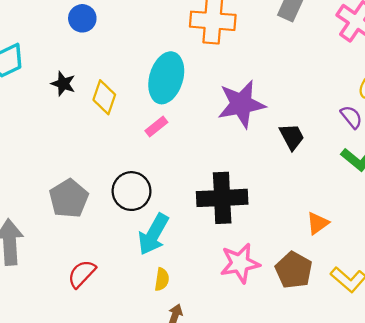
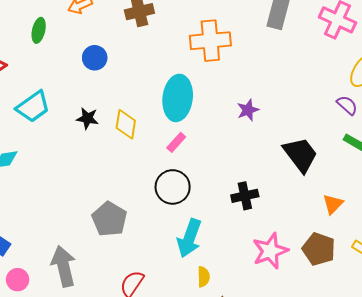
purple star: (241, 104) -> (248, 110), size x0.5
black trapezoid: (292, 137) -> (300, 155), moved, size x1.5
black circle: (132, 191) -> (173, 187), moved
black cross: (222, 198) -> (245, 196), size x0.6

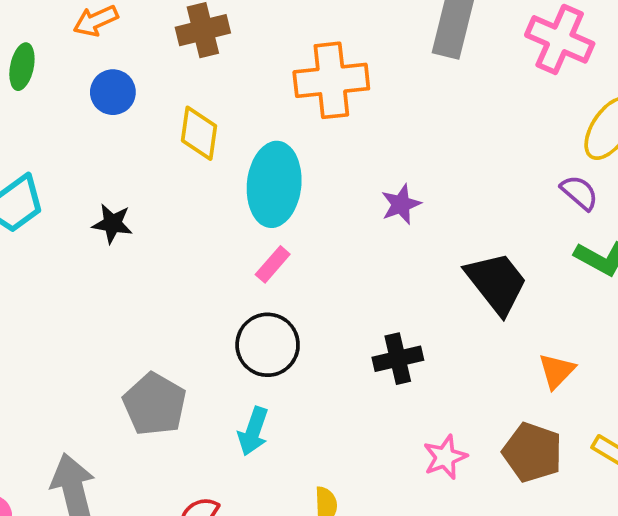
blue circle: (95, 58) -> (113, 92), moved
yellow diamond: (126, 124) -> (199, 133), moved
cyan arrow: (189, 238) -> (253, 431), moved, size x0.7
pink star: (270, 251) -> (445, 457), size x0.7

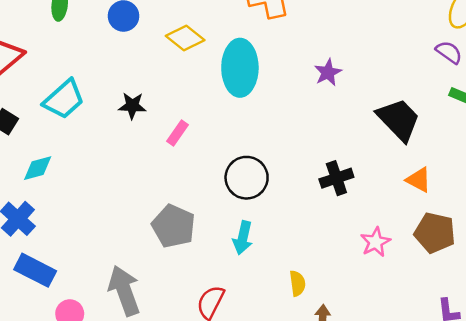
yellow diamond: (199, 133) -> (185, 38), turned -54
pink rectangle: (273, 264) -> (177, 133), moved
orange triangle: (557, 371) -> (419, 180), moved, turned -40

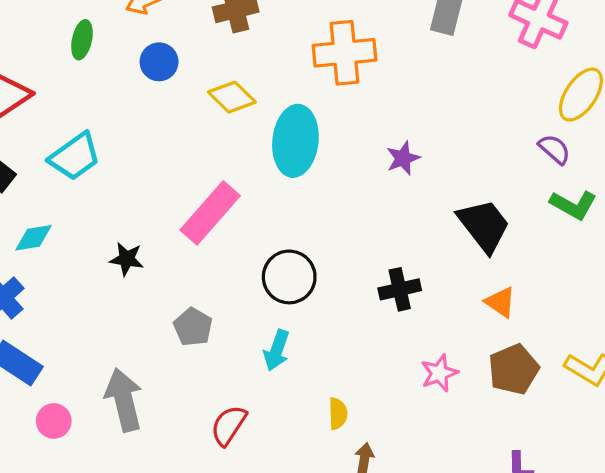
black star: (132, 106) -> (127, 259), moved
pink rectangle: (177, 133) -> (210, 213), size x2.0
gray pentagon: (174, 226) -> (193, 327), size x0.7
brown pentagon: (435, 233) -> (514, 369), turned 30

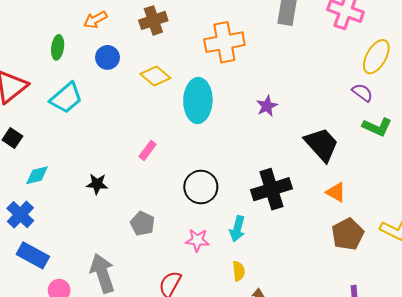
cyan trapezoid: (75, 156) -> (66, 98), moved
pink rectangle: (210, 213) -> (147, 150), size x0.5
black cross: (400, 289) -> (271, 189), size x1.5
cyan arrow: (277, 350) -> (237, 229), moved
pink star: (439, 373) -> (197, 240), moved, turned 30

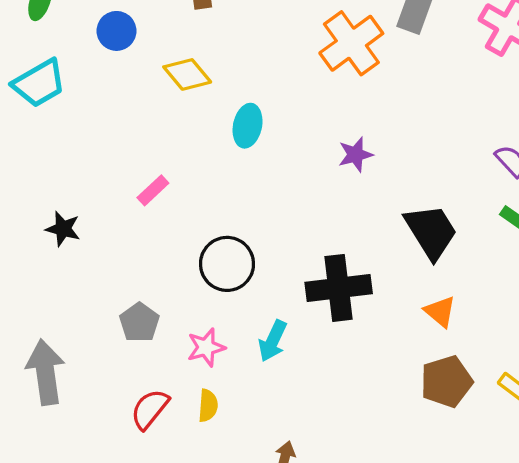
orange cross: (224, 42) -> (351, 43), moved, turned -36
cyan ellipse: (198, 100) -> (248, 126), size x0.6
gray pentagon: (142, 224) -> (139, 322), moved
pink star: (197, 240) -> (206, 347), turned -30
yellow semicircle: (239, 271) -> (208, 406), moved

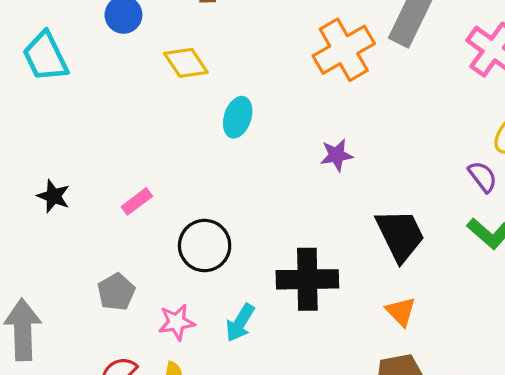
cyan trapezoid: (39, 83) -> (45, 57), turned 88
pink rectangle: (153, 190) -> (137, 201), moved

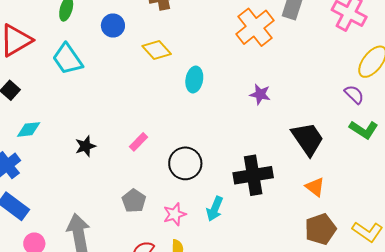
purple star: (337, 155) -> (260, 94), turned 30
black star: (53, 196) -> (85, 146), turned -30

